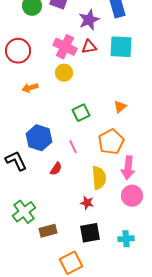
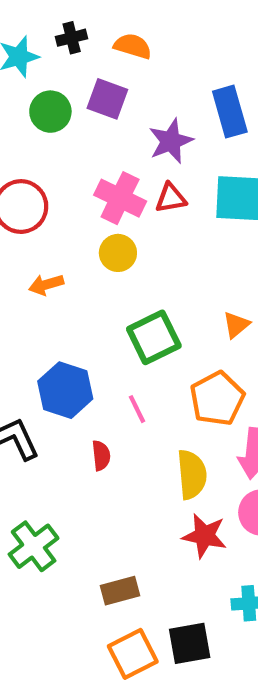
green square: (81, 113) -> (154, 337), size x1.4
red semicircle: (56, 169) -> (101, 456), turned -40
red star: (87, 203) -> (204, 536), moved, size x1.5
brown rectangle: (48, 231) -> (120, 591), moved
black square: (90, 233) -> (190, 643), moved

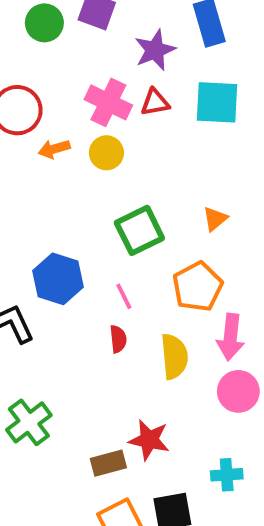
orange arrow: (46, 285) -> (54, 149), moved
red semicircle: (101, 456) -> (118, 339), moved
red star: (204, 536) -> (149, 440), moved

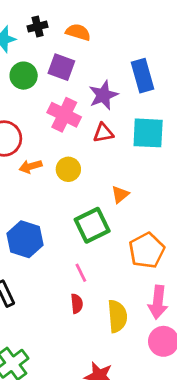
pink cross: (108, 102) -> (64, 115), moved
orange triangle: (215, 219) -> (120, 194), moved
blue hexagon: (58, 279) -> (25, 239), moved
orange pentagon: (198, 287) -> (147, 250), moved

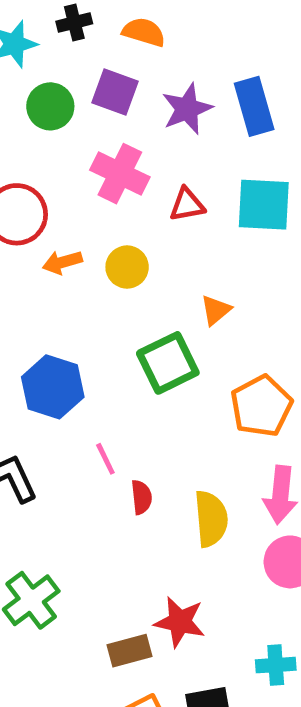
purple star: (103, 95) -> (187, 109), moved
pink line: (81, 273) -> (105, 459), moved

